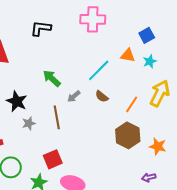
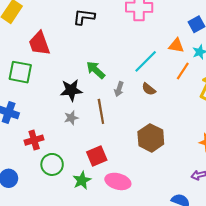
gray arrow: (74, 96) -> (119, 89), turned -32
black star: (17, 101) -> (71, 90), moved, turned -30
orange line: (132, 104) -> (183, 71), moved
brown hexagon: (128, 135) -> (151, 138), moved

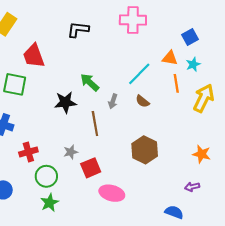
orange line: (183, 71) -> (176, 83), turned -42
gray star: (71, 118) -> (71, 152), moved
green star: (82, 180) -> (50, 203), moved

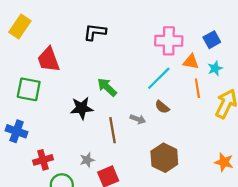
pink cross: (133, 20) -> (169, 41), moved
gray arrow: (113, 101) -> (138, 119), moved, turned -88

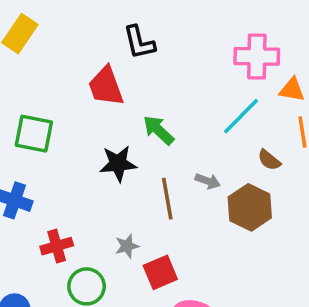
black L-shape: (95, 32) -> (139, 42), turned -110
red trapezoid: (49, 60) -> (106, 86), moved
brown semicircle: (162, 107) -> (269, 160), moved
brown hexagon: (164, 158) -> (250, 207), moved

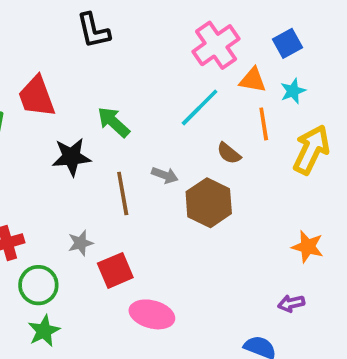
pink cross: (257, 56) -> (216, 45), turned -36
red trapezoid: (106, 86) -> (37, 96), moved

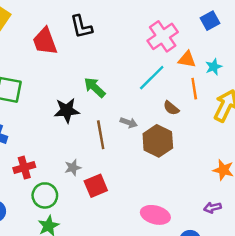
blue square: (287, 43) -> (210, 21), moved
red trapezoid: (37, 96) -> (45, 41), moved
pink ellipse: (152, 314) -> (155, 215), moved

